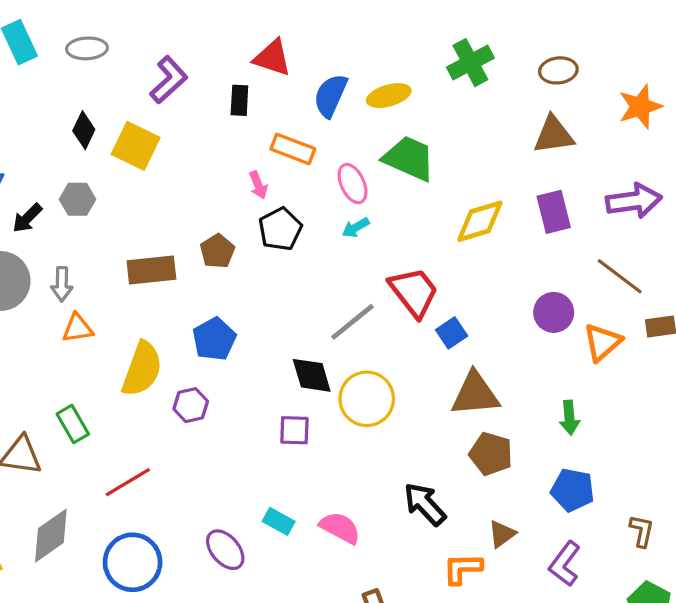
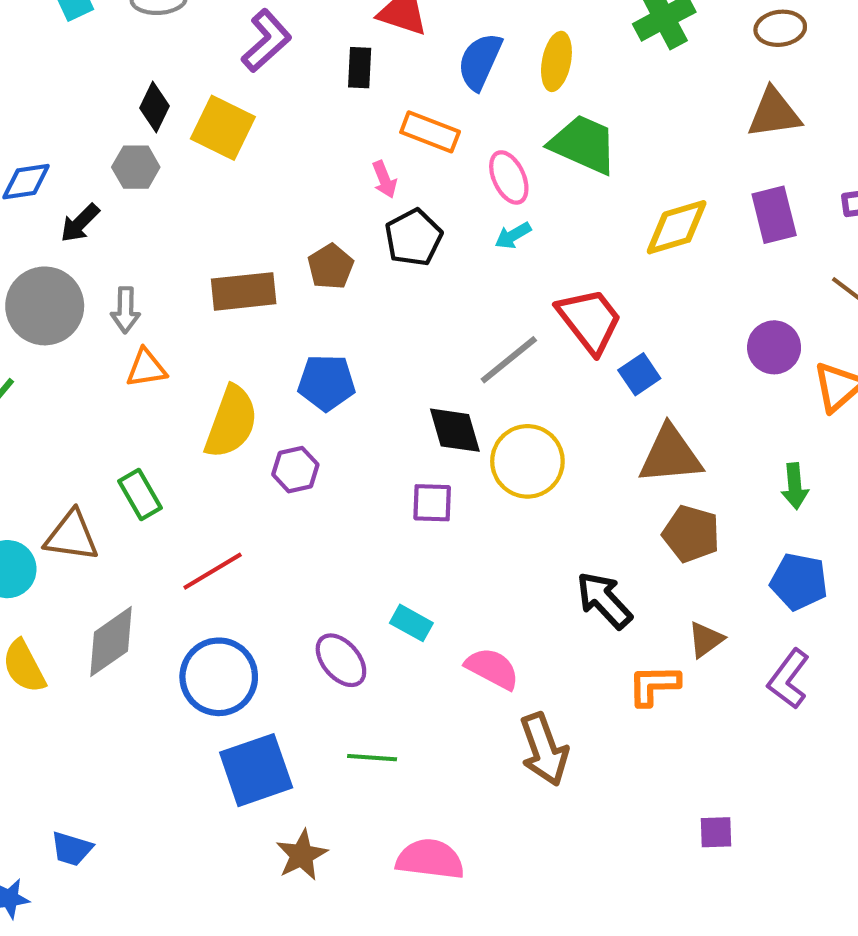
yellow ellipse: (389, 96) -> (556, 61), turned -63
gray hexagon: (78, 199) -> (136, 167), moved
blue pentagon: (214, 339) -> (326, 383), turned 30
pink semicircle: (340, 528) -> (492, 669), moved

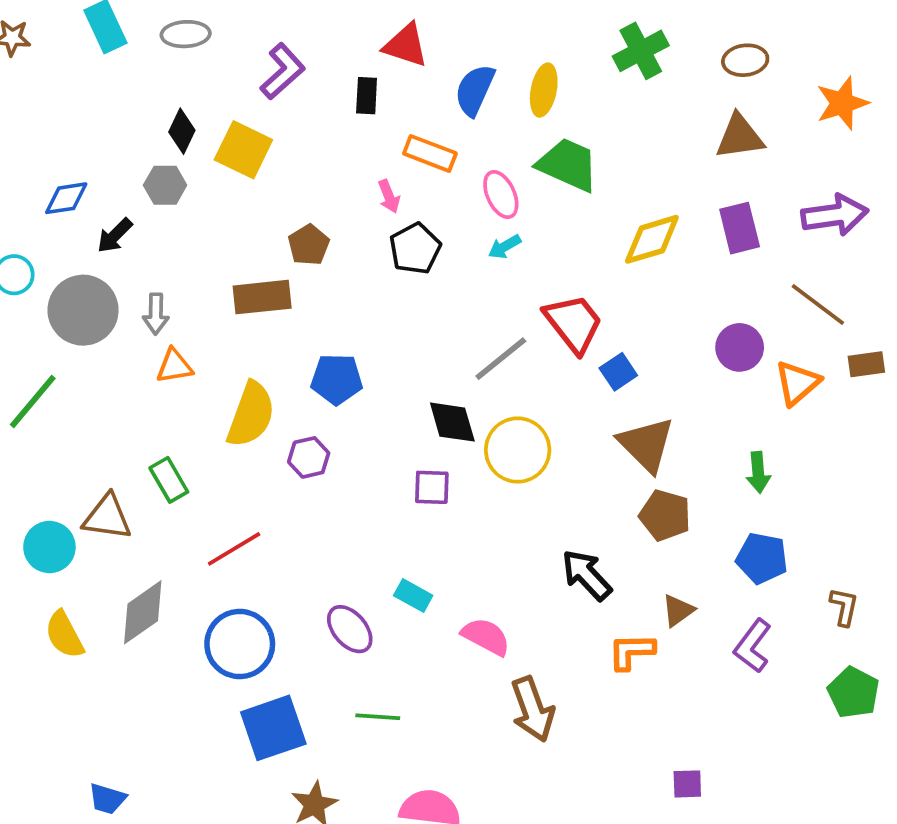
brown pentagon: (331, 267) -> (309, 245), moved
brown triangle: (670, 455) -> (646, 444), turned 50

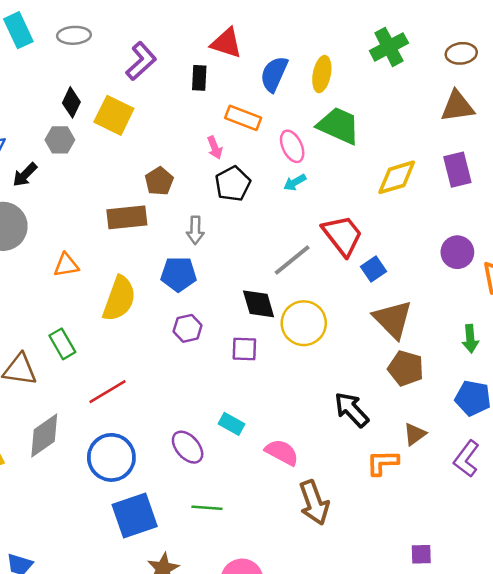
gray arrow: (156, 314) -> (195, 230), moved
purple hexagon: (309, 457) -> (188, 328), moved

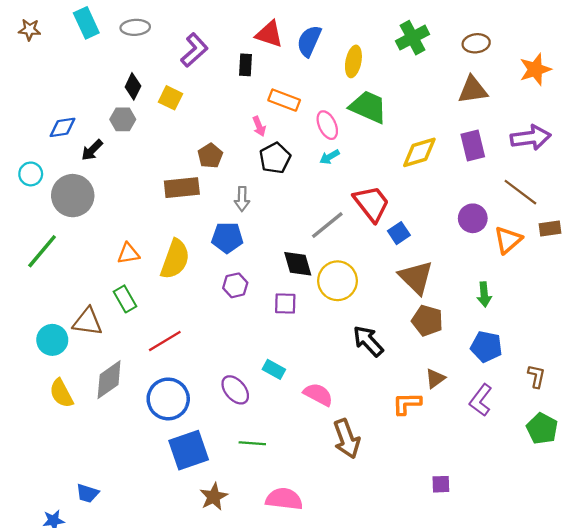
blue semicircle: (274, 74) -> (309, 41), moved
yellow square: (114, 115) -> (170, 98), size x0.7
orange triangle: (66, 265) -> (128, 254), moved
black arrow: (352, 410) -> (368, 341), moved

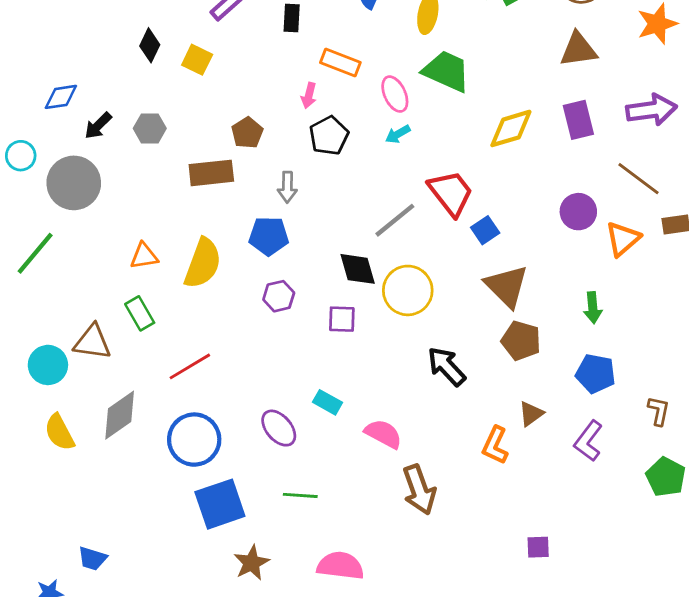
gray hexagon: (123, 119) -> (150, 128), moved
pink arrow: (259, 126) -> (309, 95), turned 36
orange L-shape: (407, 404) -> (495, 445), turned -64

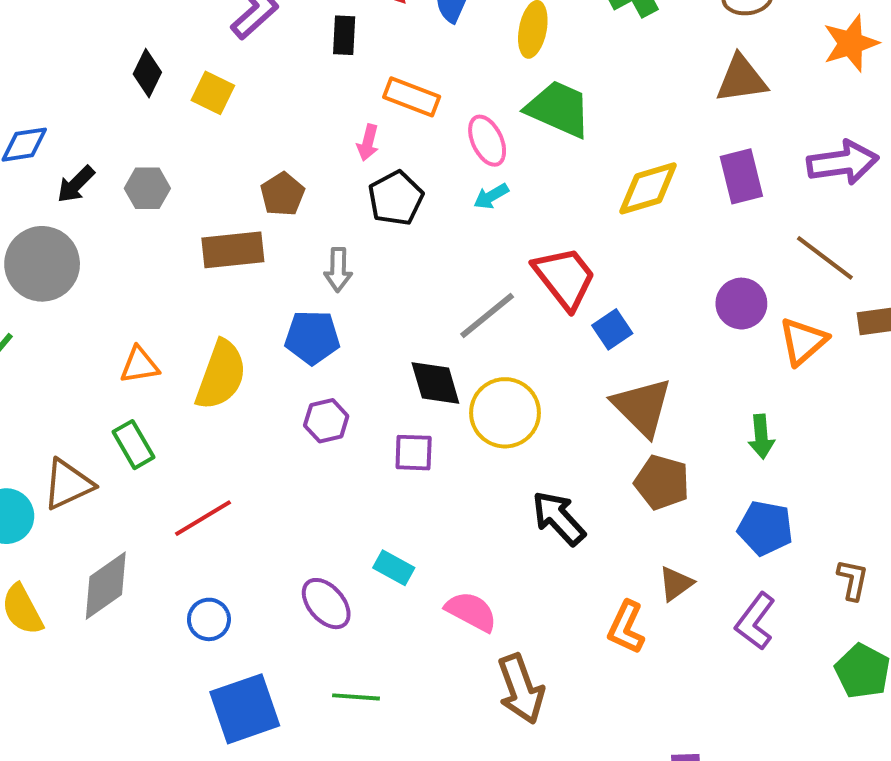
brown triangle: (92, 342) -> (68, 484), turned -33
blue circle: (194, 440) -> (209, 619), size x0.6

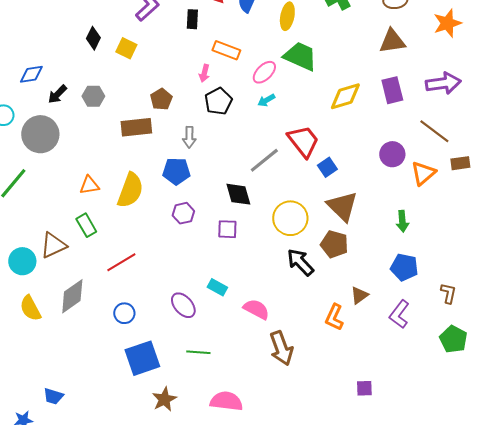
pink ellipse: (487, 141) -> (264, 72), turned 70
yellow circle: (505, 413) -> (290, 218), moved
brown pentagon: (662, 482) -> (334, 244), moved

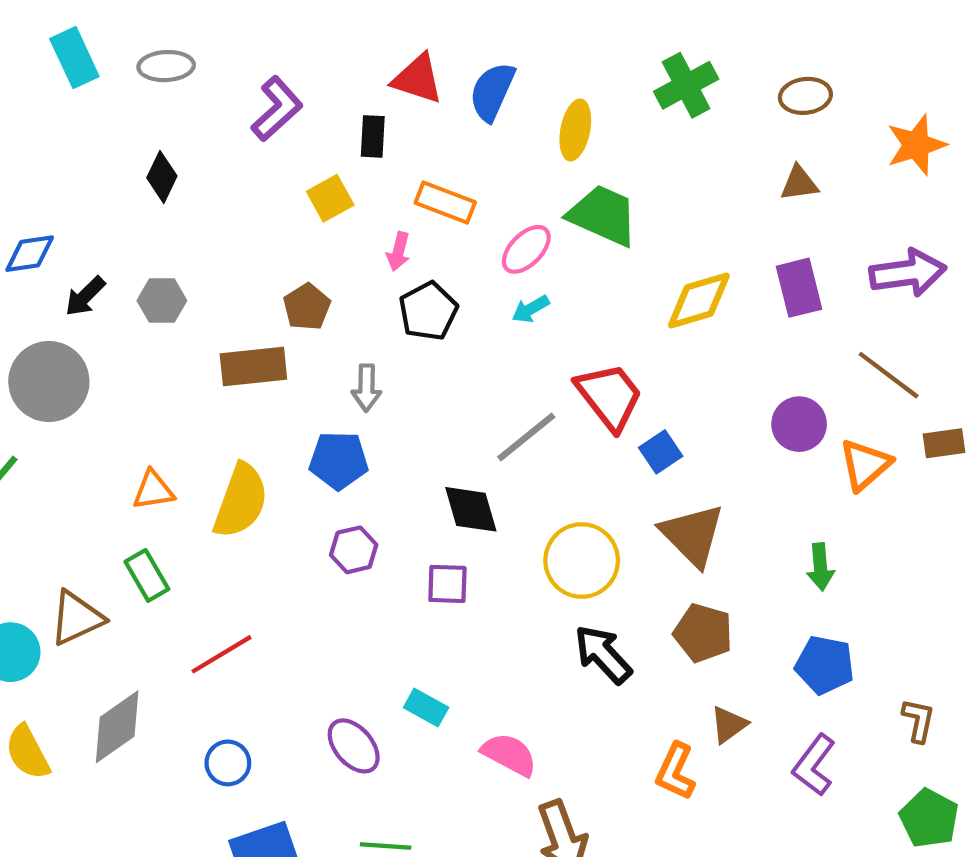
brown triangle: (392, 41) -> (799, 183), size x0.7
yellow square: (126, 48) -> (330, 198), moved, turned 35
brown pentagon: (334, 244) -> (703, 633), moved

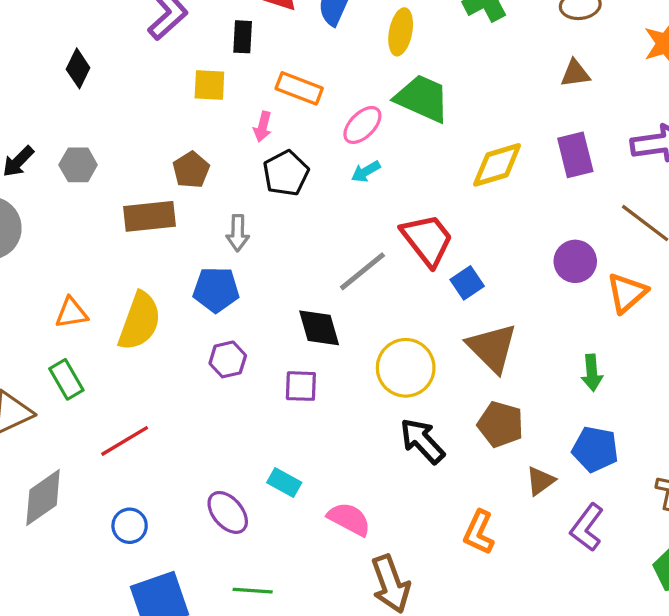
yellow square: (330, 198) -> (209, 85), turned 32
brown triangle: (729, 725) -> (540, 481), moved

